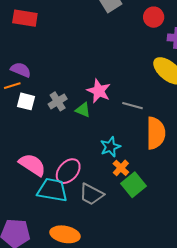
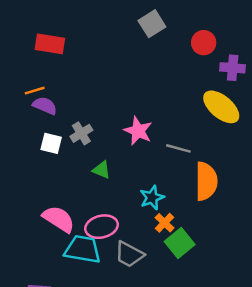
orange line: (12, 86) -> (35, 91), moved
gray cross: (58, 101) -> (81, 133), moved
green triangle: (83, 110) -> (102, 170), moved
pink ellipse: (68, 171) -> (102, 227), turned 35

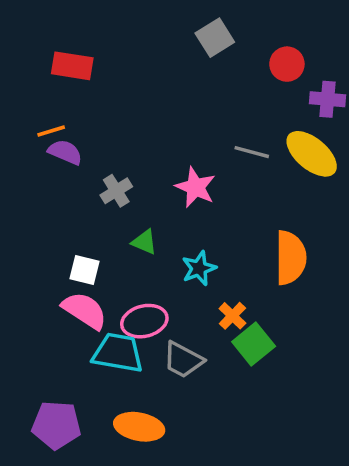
white square: (51, 143) -> (85, 270), moved
gray line: (178, 148) -> (252, 152), moved
cyan star: (152, 198) -> (199, 268), moved

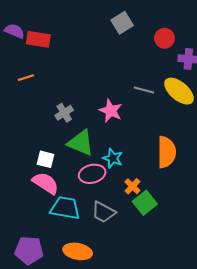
purple semicircle: (65, 152) -> (15, 31), moved
green triangle: (144, 242) -> (81, 143), size x1.8
cyan star: (199, 268) -> (113, 158), turned -30
pink ellipse: (144, 321) -> (92, 174), moved

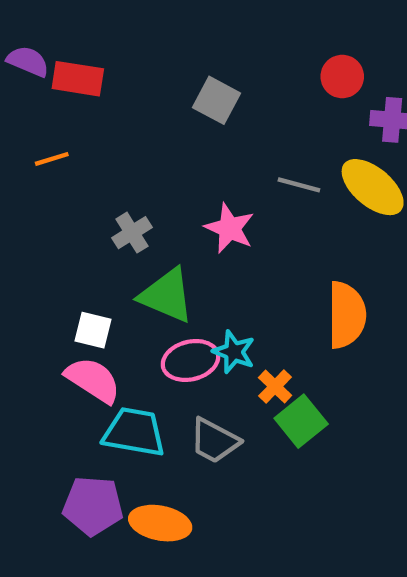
gray square: (122, 23) -> (217, 100), moved, turned -30
cyan star: (113, 158) -> (234, 352), moved
purple pentagon: (29, 250) -> (93, 506), moved

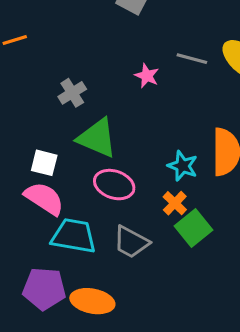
pink star: (230, 228) -> (147, 76), moved, size x0.7
cyan star: (234, 352) -> (183, 166), moved
pink ellipse: (190, 360) -> (114, 185), turned 33

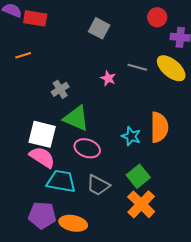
white square: (44, 163) -> (42, 134), size x1.6
orange cross: (175, 203) -> (141, 204), moved, size x1.8

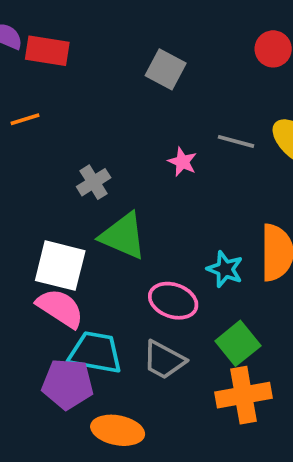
pink ellipse: (87, 148) -> (173, 301), moved
orange cross: (141, 204) -> (243, 395), turned 36
purple pentagon: (42, 215) -> (68, 384), moved

